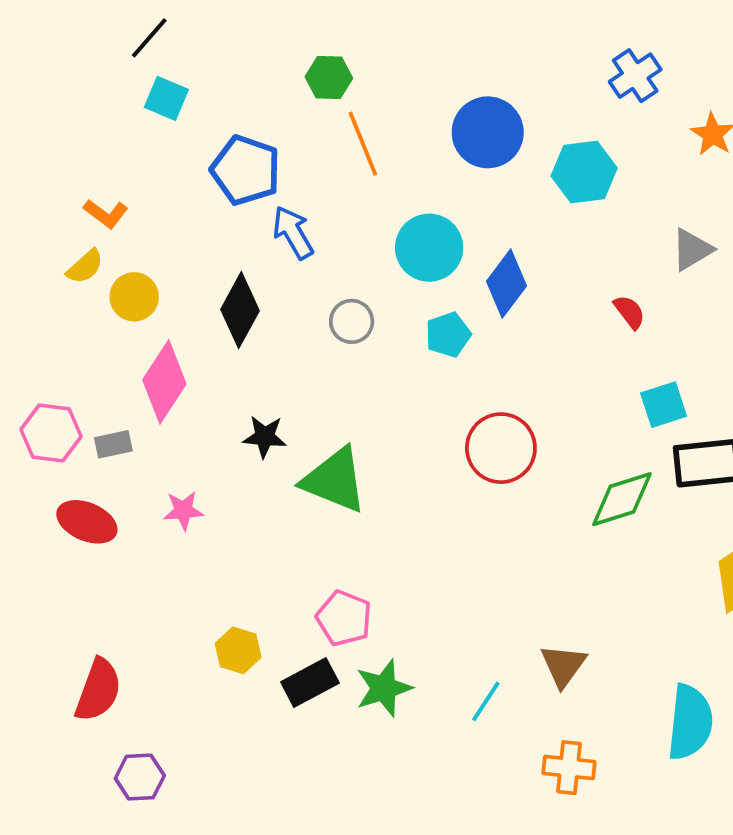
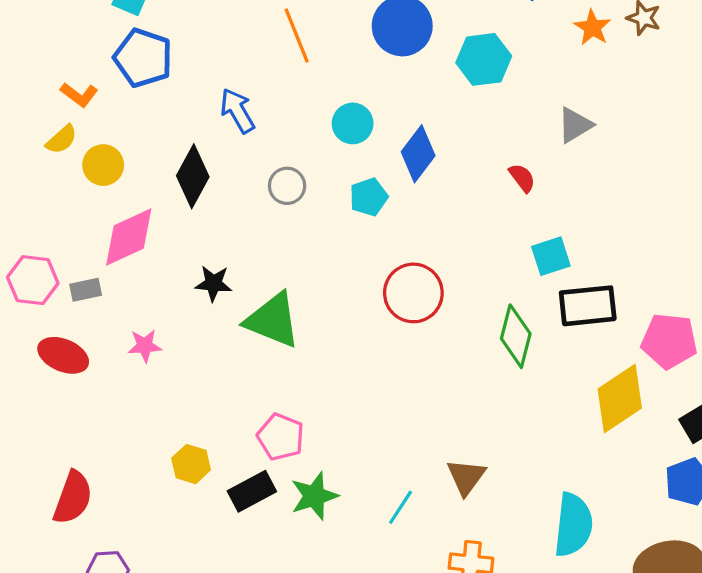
blue pentagon: (246, 170) -> (143, 58), moved
cyan circle: (429, 248) -> (353, 123), size x0.7
pink diamond: (164, 382) -> (129, 237), turned 32
green diamond: (622, 499) -> (516, 336), turned -58

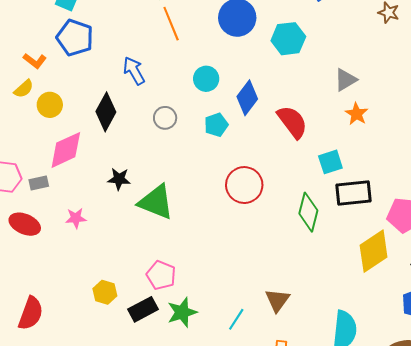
orange star: (592, 28) -> (357, 114), moved
red semicircle: (522, 178) -> (292, 122), moved, size x1.8

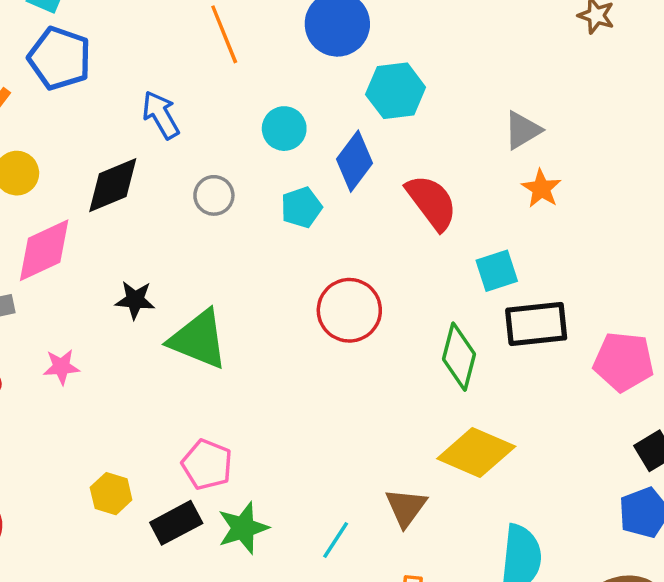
cyan hexagon: (288, 39) -> (396, 91), moved
black diamond: (106, 112) -> (113, 185), turned 39
yellow diamond: (374, 251) -> (476, 453), moved, turned 57

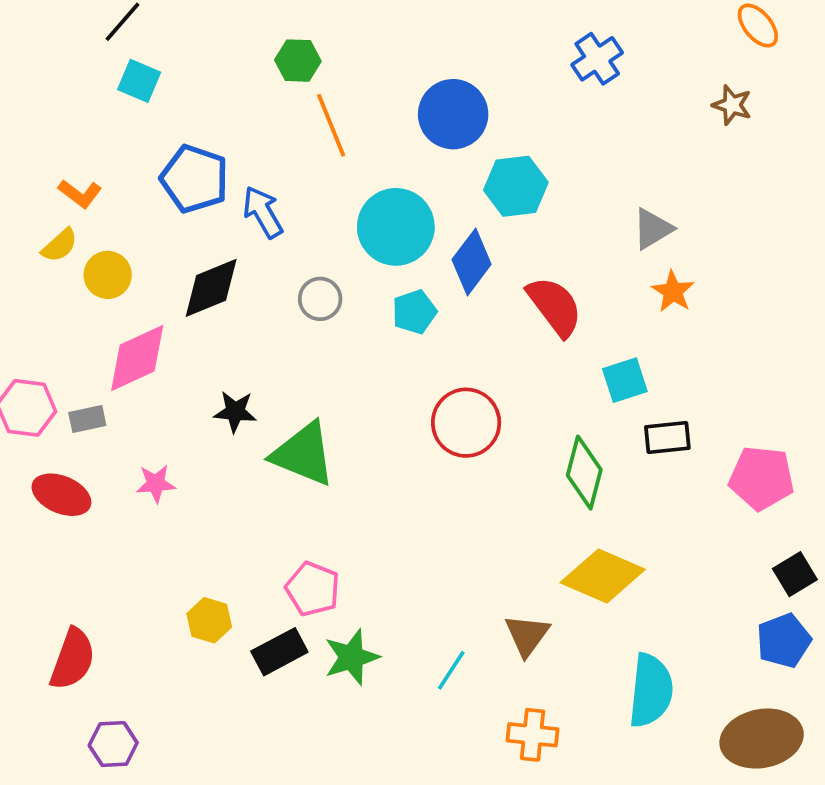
blue pentagon: (60, 58) -> (194, 179), moved
cyan circle: (284, 129) -> (396, 227), size x1.6
black rectangle: (536, 324) -> (667, 437), size x0.7

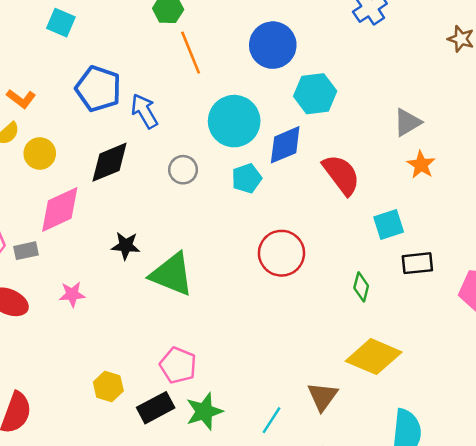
blue diamond: (472, 262) -> (285, 145), turned 30
green diamond: (584, 473) -> (361, 287), size x0.6

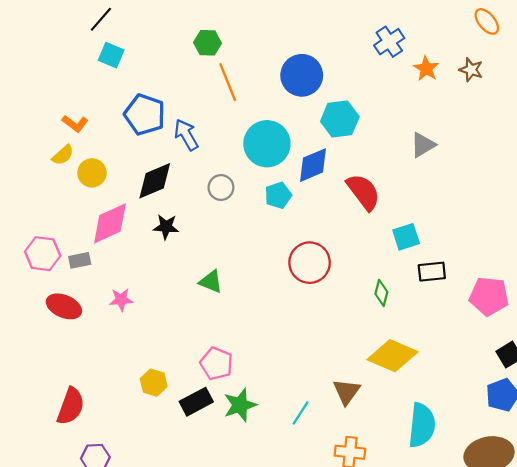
orange star: (421, 165) -> (426, 69), moved
black star: (126, 246) -> (166, 227), moved
green triangle: (172, 274) -> (211, 282), size x0.6

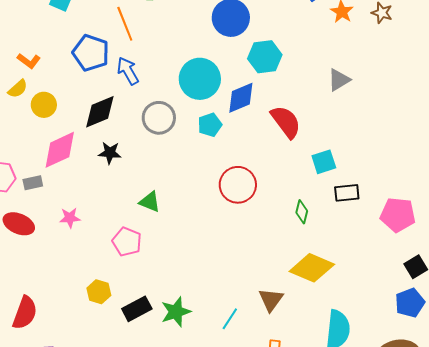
orange line: (228, 82) -> (125, 24), moved
gray circle: (221, 187) -> (159, 118), size x1.4
pink pentagon: (216, 364) -> (127, 242), moved

